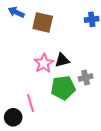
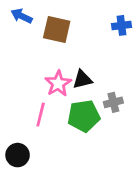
pink line: (30, 103) -> (41, 115), moved, turned 30

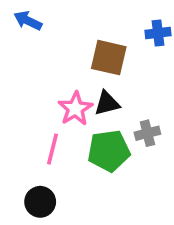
brown square: (57, 29) -> (109, 58), moved
black circle: (18, 155) -> (40, 202), moved

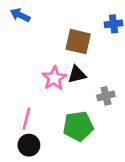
pink line: (52, 149) -> (26, 119), moved
green pentagon: (109, 151) -> (78, 126), moved

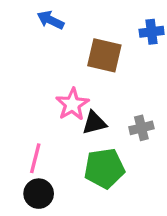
blue arrow: (20, 15) -> (50, 20), moved
black triangle: (77, 74) -> (94, 123), moved

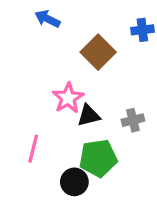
brown square: (104, 55) -> (98, 52), turned 32
black circle: (39, 194) -> (74, 182), moved

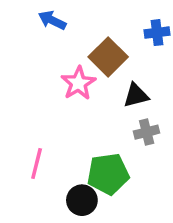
pink star: (68, 98) -> (78, 83), moved
black triangle: (89, 115) -> (136, 95), moved

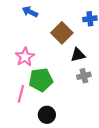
pink star: (78, 83) -> (25, 57), moved
green pentagon: (108, 174) -> (41, 80), moved

